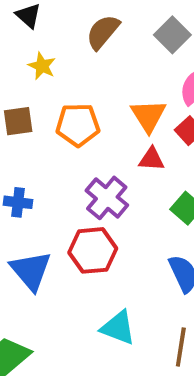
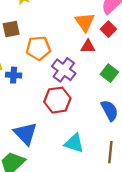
orange pentagon: (78, 125) -> (38, 48), moved
blue triangle: (31, 271) -> (25, 134), moved

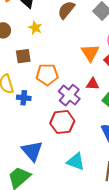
red triangle: (88, 46) -> (93, 84), moved

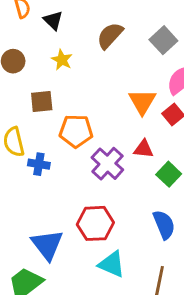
red hexagon: (62, 122) -> (95, 223), moved

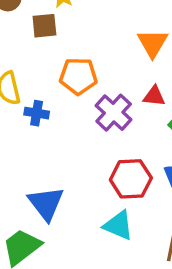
brown square: (42, 101) -> (44, 26), moved
red hexagon: (95, 223) -> (131, 179), moved

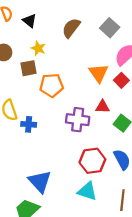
orange pentagon: (78, 76) -> (51, 85), moved
purple cross: (114, 113) -> (78, 120), turned -30

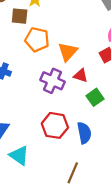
orange triangle: (99, 73) -> (68, 52), moved
cyan triangle: (87, 191) -> (19, 155), moved

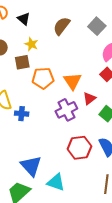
red triangle: (81, 76) -> (89, 98), turned -40
purple cross: (52, 81) -> (66, 110), turned -35

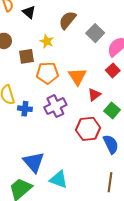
gray square: (97, 26) -> (95, 33), moved
yellow star: (31, 44) -> (47, 41), moved
purple cross: (66, 110) -> (55, 106), moved
red hexagon: (79, 148) -> (88, 129), moved

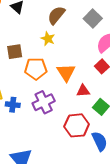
gray square: (95, 33) -> (93, 18), moved
yellow star: (47, 41) -> (48, 39), moved
red triangle: (94, 95) -> (83, 91), turned 32

